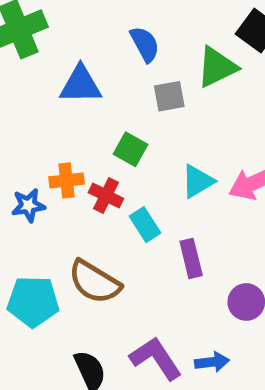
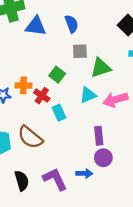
green triangle: (217, 67) -> (101, 68), moved
blue triangle: (81, 85) -> (36, 26), moved
purple rectangle: (191, 258) -> (99, 136), moved
blue arrow: (212, 362) -> (84, 173), moved

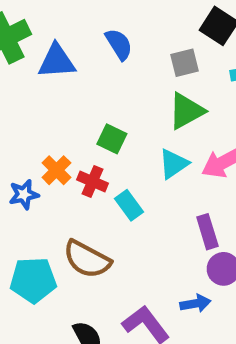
gray square: (80, 51) -> (185, 63), moved
orange cross: (23, 85) -> (56, 170), turned -35

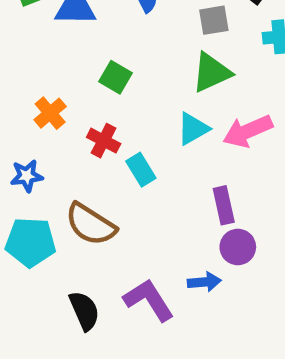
green square: (112, 139) -> (116, 77), moved
orange cross: (56, 170) -> (50, 113), moved
blue star: (24, 194) -> (27, 176), moved

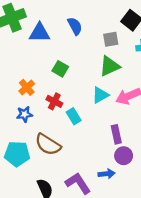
blue star: (27, 176) -> (25, 114), moved

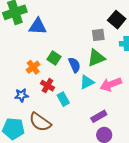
blue semicircle: (75, 26) -> (74, 65), moved
orange cross: (27, 87) -> (33, 67), moved
purple rectangle: (116, 134) -> (99, 116), turned 70

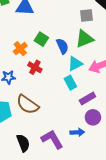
cyan rectangle: (63, 99) -> (70, 83), moved

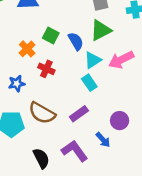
purple rectangle: (87, 98) -> (79, 114), moved
blue arrow: (77, 132) -> (103, 140), turned 56

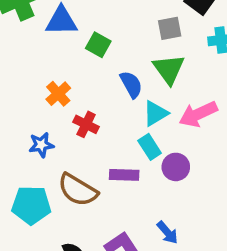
green triangle: (101, 30) -> (169, 69), turned -40
green square: (51, 36) -> (98, 45), moved
purple rectangle: (79, 114) -> (124, 175), moved, turned 36
purple circle: (120, 121) -> (176, 167), moved

